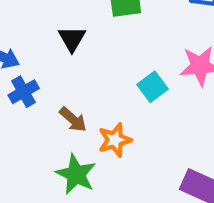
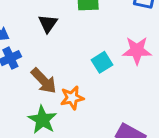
brown arrow: (73, 119) -> (44, 81), size x1.4

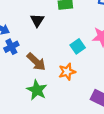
orange star: (72, 98) -> (67, 72), moved

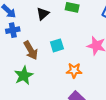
cyan square: (78, 46) -> (57, 45), moved
orange star: (67, 72) -> (74, 70), moved

